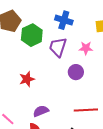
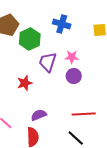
purple trapezoid: (58, 47) -> (48, 62), moved
pink star: (86, 48) -> (72, 57), moved

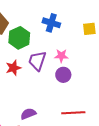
red star: (25, 83) -> (13, 68), moved

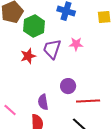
purple circle: (63, 75) -> (68, 86), moved
purple semicircle: (28, 114) -> (43, 102), turned -77

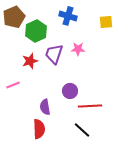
pink line: (10, 110) -> (13, 85), moved, turned -64

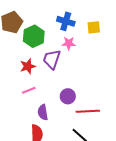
yellow square: (106, 22) -> (94, 27), moved
pink star: (78, 49) -> (69, 43), moved
pink line: (13, 85) -> (29, 90), moved

